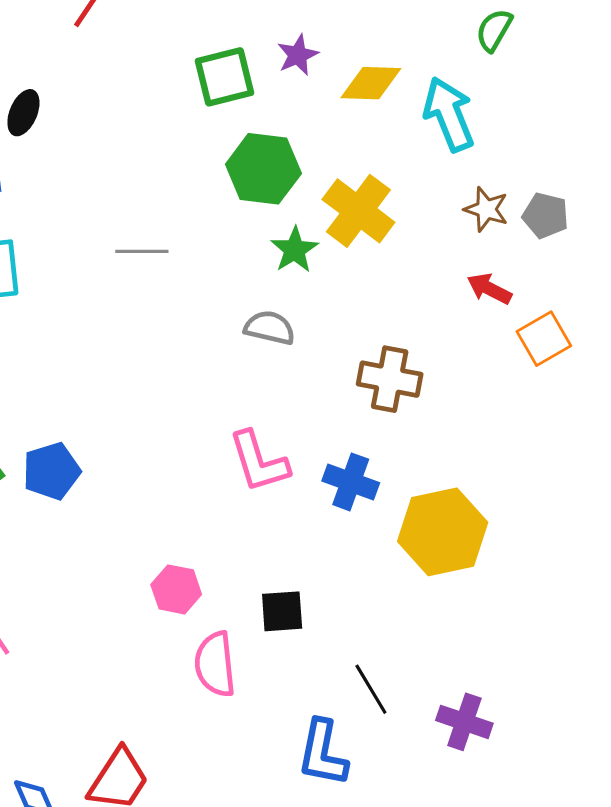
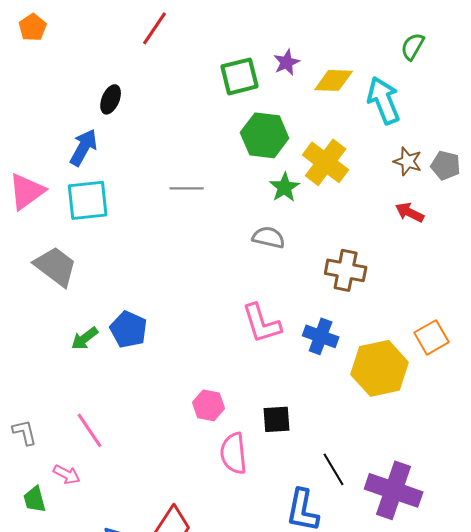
orange square: (544, 339) -> (432, 337), moved
blue pentagon: (52, 471) -> (129, 329), turned -30
purple cross: (464, 722) -> (394, 490), size x1.6

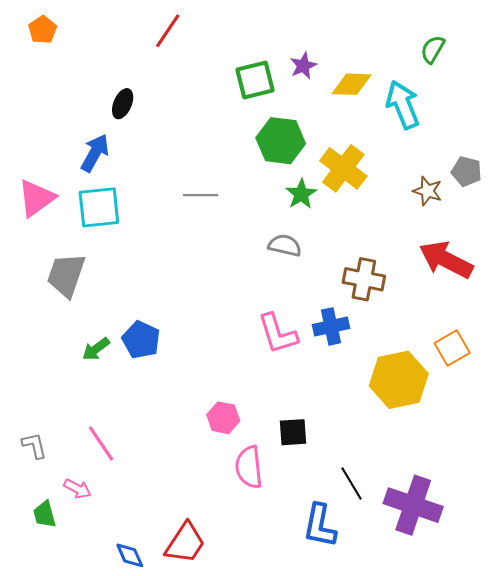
brown star: (408, 161) -> (428, 191), moved
red arrow: (410, 212) -> (446, 260), moved, size x1.8
gray trapezoid: (56, 266) -> (66, 275), turned -108
blue cross: (321, 336) -> (331, 326), moved, turned -32

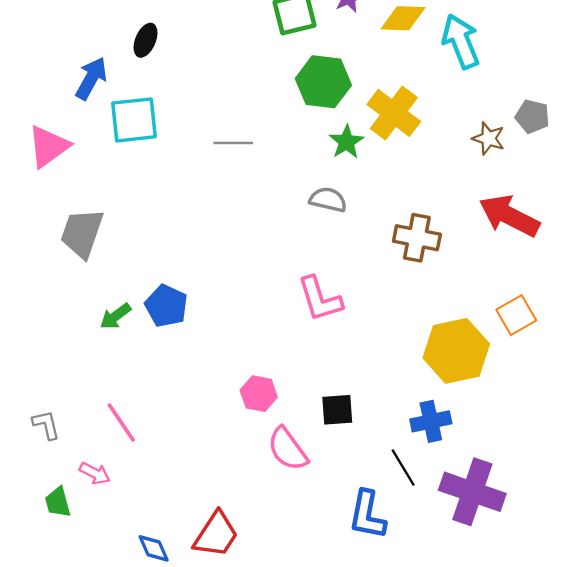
blue arrow: (95, 153) -> (91, 78), moved
cyan square: (99, 207) -> (134, 120), moved
blue cross: (331, 326) -> (431, 421), moved
pink semicircle: (249, 467) -> (288, 449), turned -30

